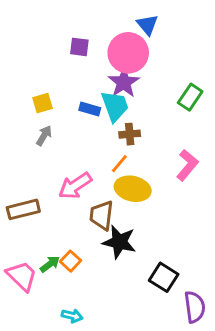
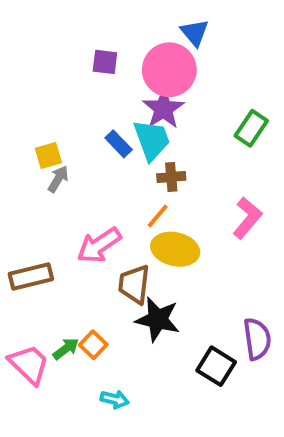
yellow square: (43, 103) -> (48, 156), moved
blue rectangle: (90, 109) -> (119, 144), turned 30
purple semicircle: (195, 307) -> (257, 339), moved
cyan arrow: (72, 316) -> (115, 399), moved

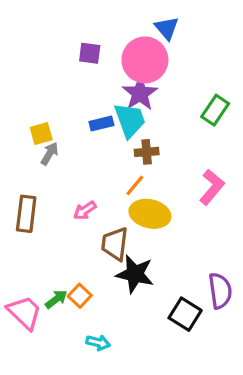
blue rectangle: (119, 144) -> (101, 123), turned -60
pink arrow: (99, 245) -> (85, 210), size x0.6
brown rectangle: (31, 276) -> (26, 214), moved, turned -69

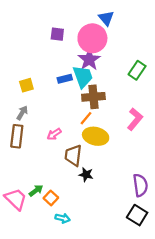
brown cross: (147, 152) -> (93, 97), size x1.5
gray arrow: (50, 154) -> (22, 113), moved
black star: (135, 274) -> (86, 175), size x0.6
orange square: (80, 296) -> (51, 198), moved
black square: (185, 314) -> (137, 215), moved

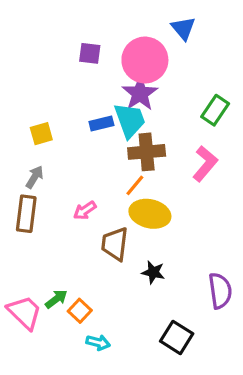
blue triangle: (106, 18) -> (183, 28), moved
pink L-shape: (135, 119) -> (205, 164), moved
black star: (86, 175) -> (153, 272), moved
black square: (137, 215) -> (177, 337), moved

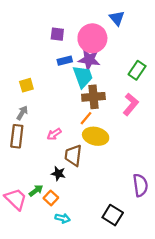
purple star: (140, 93) -> (89, 60), turned -30
blue rectangle: (101, 124) -> (65, 61), moved
black star: (153, 272) -> (58, 174), moved

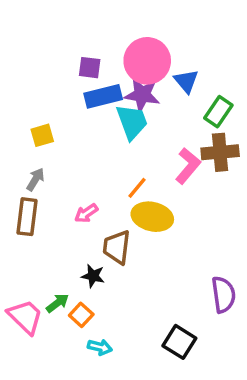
blue triangle: (117, 18) -> (186, 81), moved
purple square: (57, 34) -> (90, 68), moved
blue rectangle: (65, 61) -> (103, 96), size x1.5
brown cross: (93, 97) -> (220, 152), moved
pink L-shape: (131, 104) -> (188, 166), moved

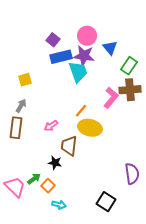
pink circle: (147, 61) -> (87, 36), size x0.7
purple square: (90, 68) -> (53, 40), turned 32

